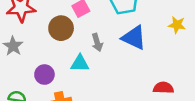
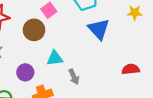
blue triangle: (134, 38) -> (99, 29), turned 30
gray arrow: (97, 42) -> (74, 77), moved

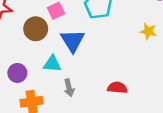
blue triangle: (99, 29) -> (73, 41), moved
red semicircle: (131, 69) -> (117, 88), moved

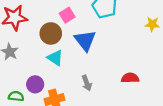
cyan triangle: (52, 64) -> (55, 58), moved, turned 36
purple circle: (17, 73) -> (35, 84), moved

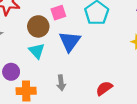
red semicircle: (130, 78) -> (104, 88), turned -48

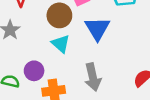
gray arrow: (61, 83) -> (93, 77), size x1.5

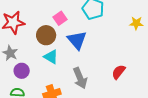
purple circle: (34, 71) -> (22, 71), moved

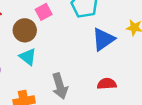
blue triangle: (77, 40) -> (103, 39), moved, turned 30
red semicircle: (119, 72) -> (107, 84), turned 42

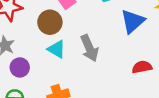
gray arrow: (60, 86) -> (89, 48), moved

